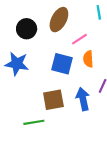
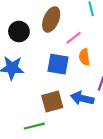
blue arrow: (83, 99) -> (82, 98), turned -60

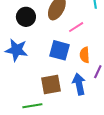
orange semicircle: (84, 57) -> (85, 55), moved
blue arrow: (82, 98) -> (79, 84), turned 60

